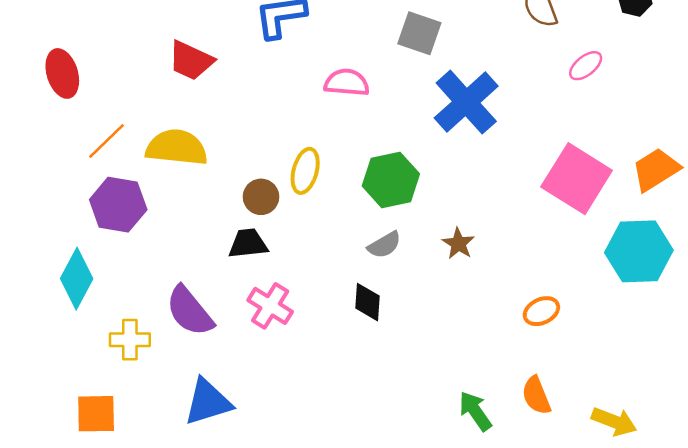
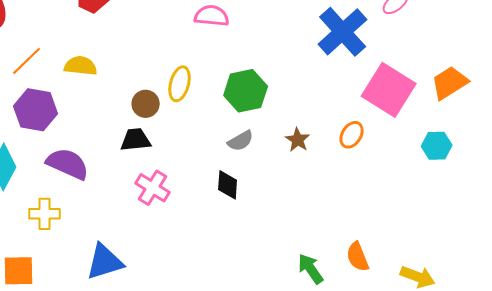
blue cross: (466, 102) -> (343, 32), moved
yellow semicircle: (177, 147) -> (81, 66), size x0.7
cyan hexagon: (639, 251) -> (437, 146), size x0.6
purple semicircle: (190, 311) -> (68, 164), moved, turned 153
orange ellipse: (541, 311) -> (352, 135), moved, turned -32

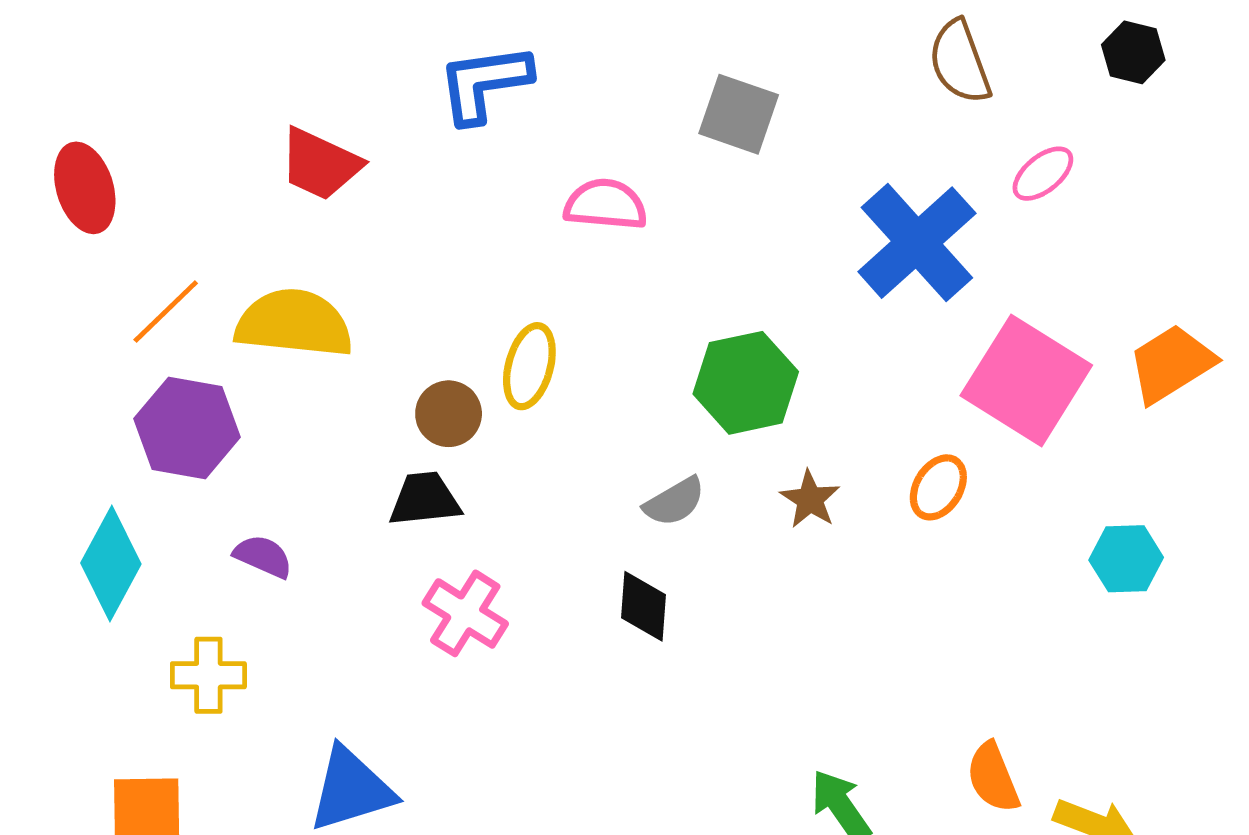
yellow semicircle: (81, 66) -> (294, 323), size x1.5
green hexagon: (246, 91) -> (746, 383), moved
cyan hexagon: (437, 146) -> (1126, 559), moved
purple semicircle: (68, 164) -> (263, 556), size x0.6
orange semicircle: (358, 257) -> (993, 777), moved

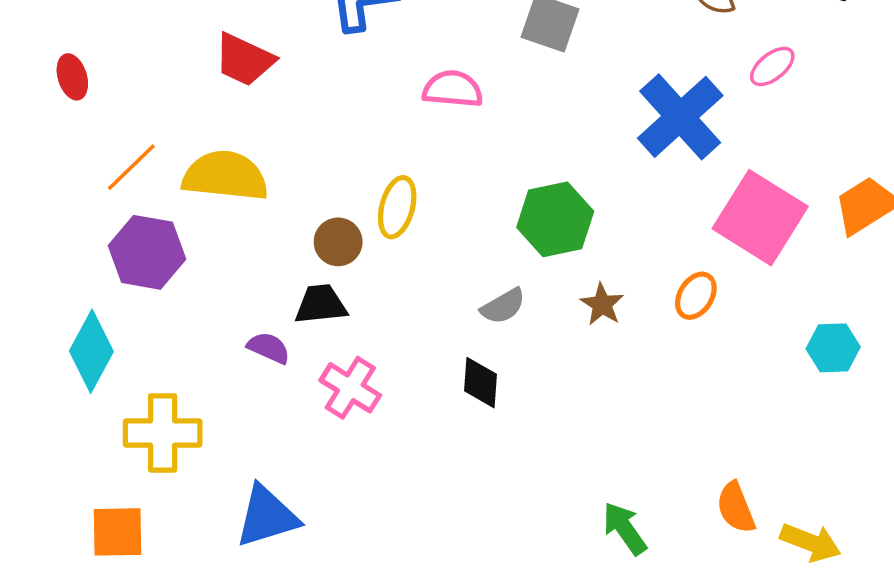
red ellipse: (85, 188) -> (72, 77), size x0.7
purple semicircle: (263, 556) -> (269, 348), moved
yellow cross: (208, 675) -> (163, 433), size x1.4

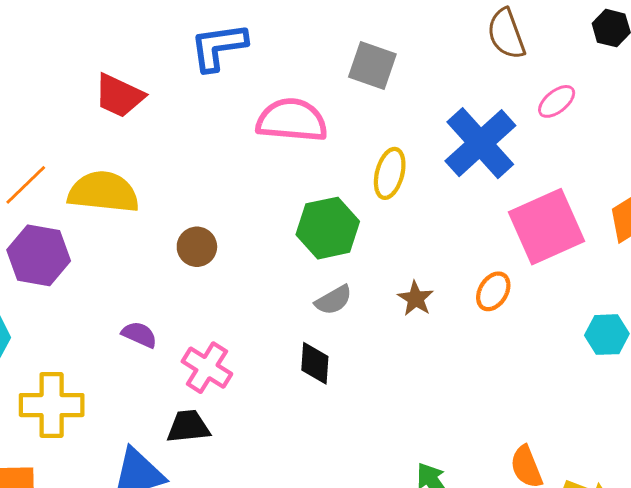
pink semicircle: (453, 89) -> (292, 120), size x1.4
yellow ellipse: (397, 207) -> (390, 173), moved
pink square: (760, 218) -> (546, 227), turned 34
green hexagon: (555, 219) -> (328, 228), moved
black trapezoid: (321, 304) -> (188, 427), moved

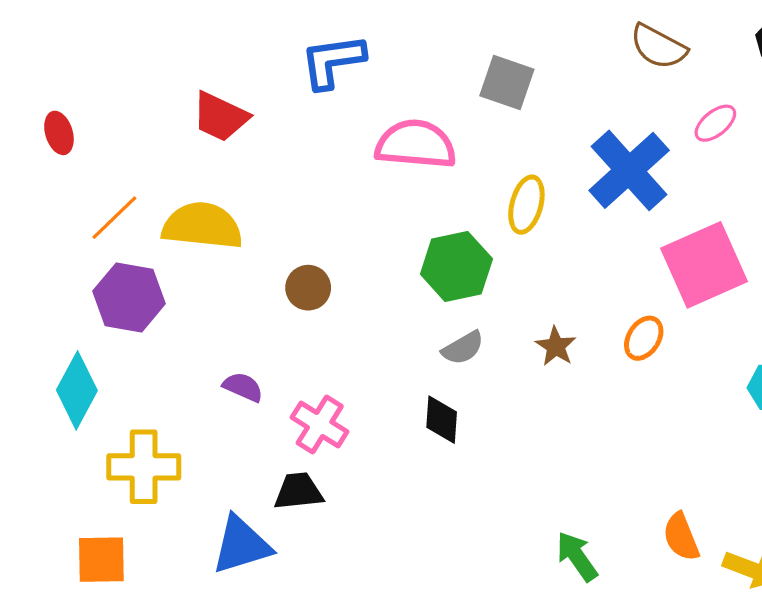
brown semicircle: (506, 34) -> (658, 47), turned -42

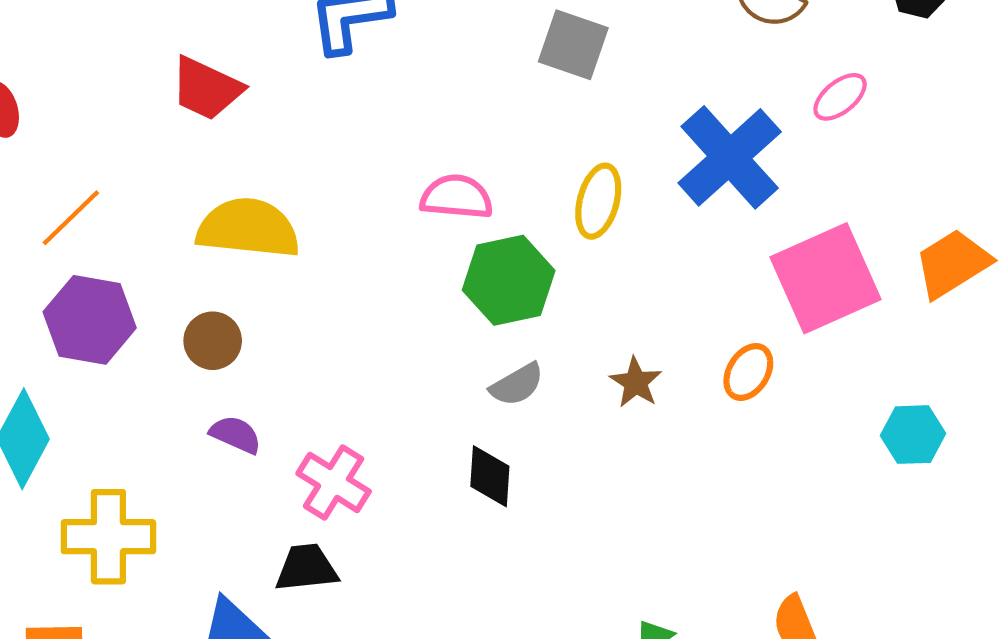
pink semicircle: (416, 144) -> (457, 197), moved, size x0.7
yellow semicircle: (202, 226) -> (248, 228), moved
brown circle: (308, 288) -> (213, 341), moved

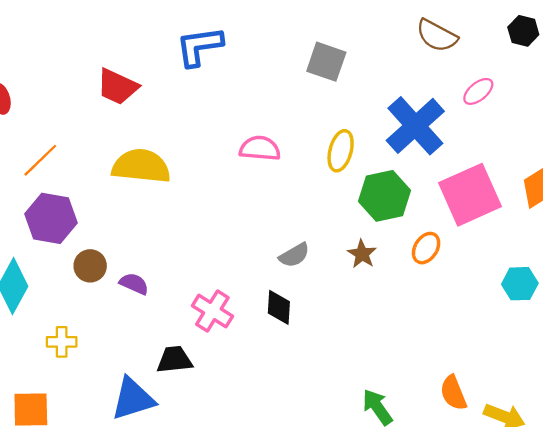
green hexagon: (509, 280) -> (385, 196), moved
brown circle: (213, 341) -> (90, 266), moved
pink cross: (334, 482) -> (212, 311), moved
yellow cross: (108, 537) -> (62, 342), size x0.6

